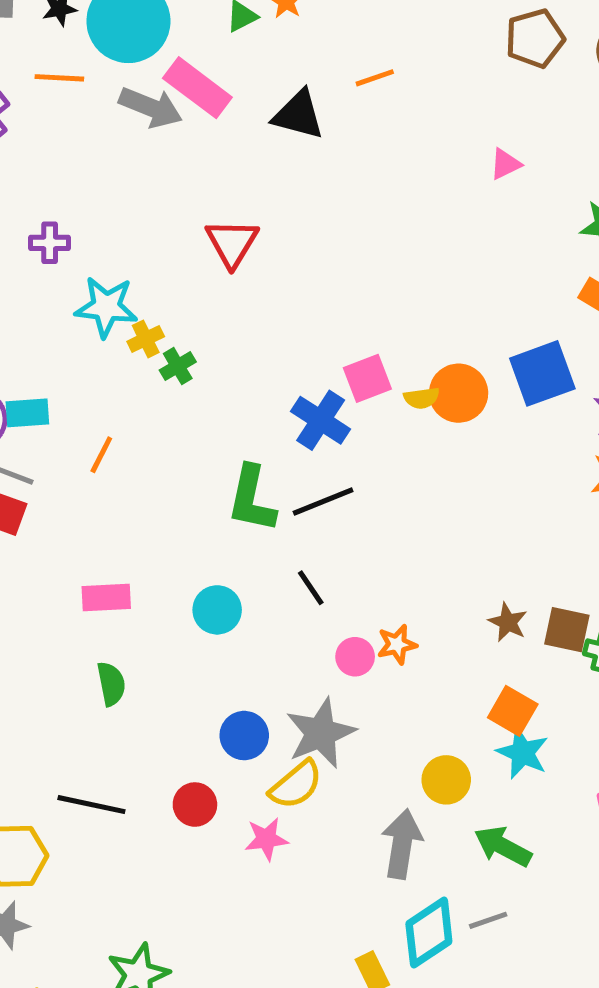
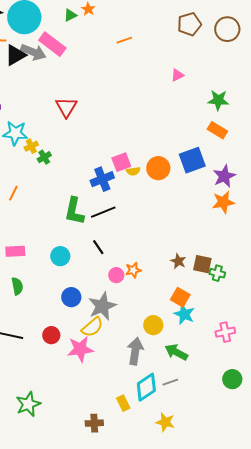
black triangle: (298, 115) -> (15, 55), moved, turned -45
yellow semicircle: (422, 398) -> (133, 171), moved
blue cross: (321, 420) -> (102, 179), turned 35
blue circle: (244, 736) -> (71, 297), moved
pink star: (266, 839) -> (80, 349), size x1.5

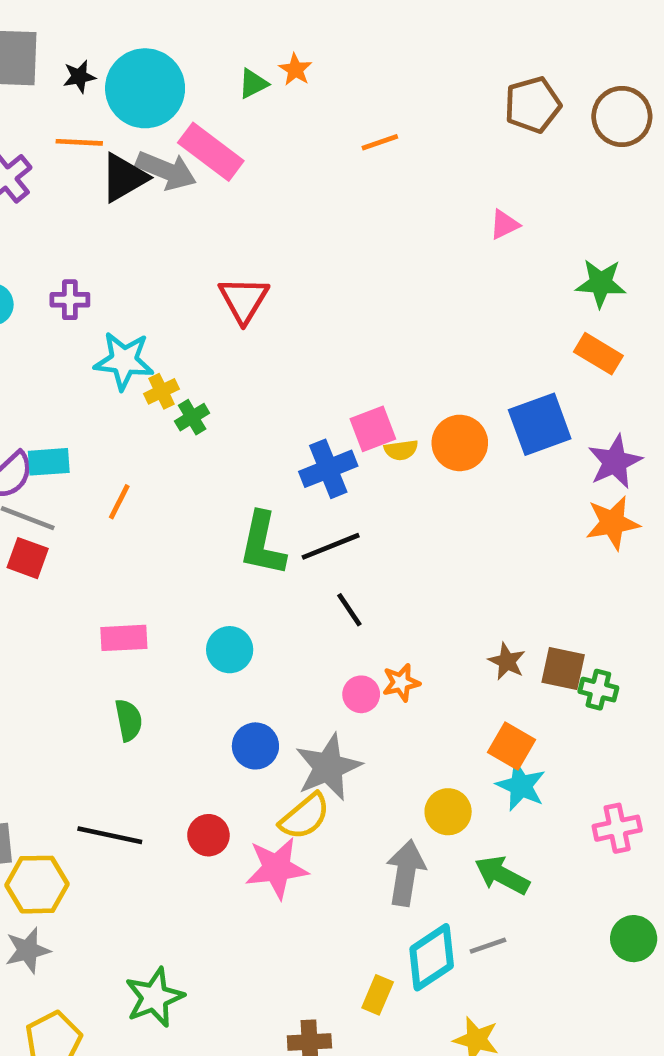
black line: (98, 247) -> (349, 610), moved
yellow rectangle: (123, 403) -> (378, 995), turned 49

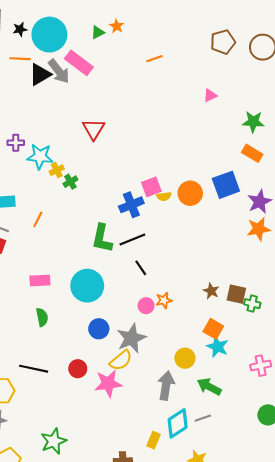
gray arrow: (166, 171) -> (59, 71), turned 30
purple cross: (70, 300) -> (16, 143), moved
cyan circle: (230, 650) -> (87, 286), size x1.6

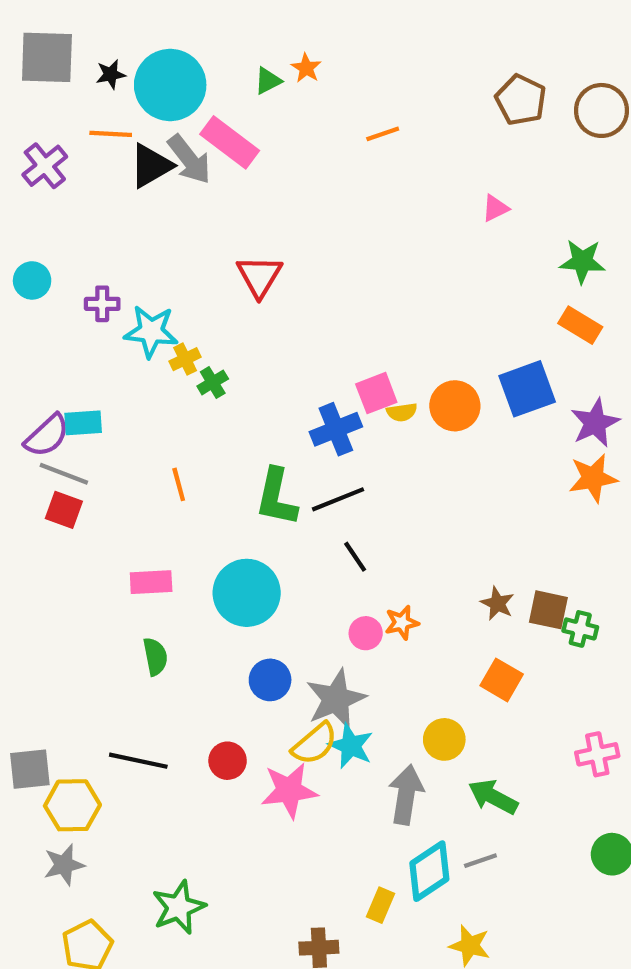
brown pentagon: (223, 42) -> (521, 100), turned -30
orange line: (38, 219) -> (179, 484), moved, turned -42
cyan star: (218, 347) -> (351, 746), moved

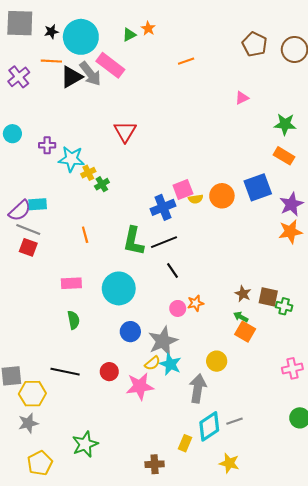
yellow semicircle: (315, 744) -> (152, 363), size x0.7
green arrow: (493, 797) -> (241, 317), moved, size x0.6

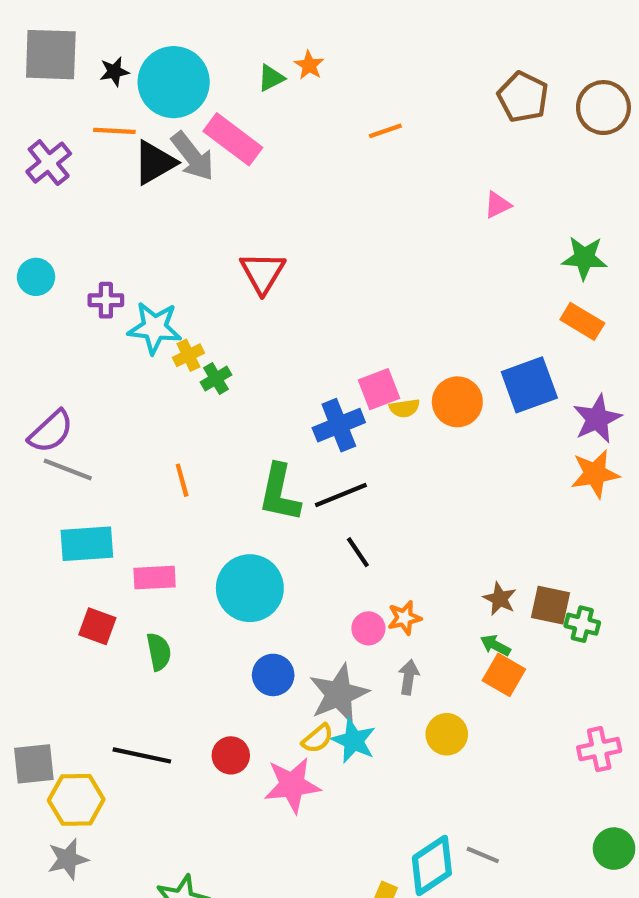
cyan rectangle: (38, 204) -> (87, 544), moved, size x1.4
red square: (28, 247) -> (97, 626), moved
gray arrow: (198, 388) -> (409, 677), moved, size x0.6
gray line: (235, 421) -> (483, 855), turned 42

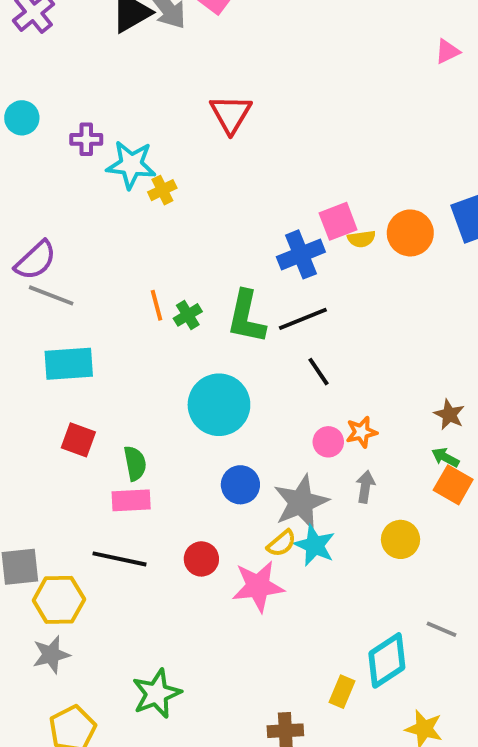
green cross: (216, 379) -> (188, 315), moved
pink rectangle: (155, 578) -> (131, 500), moved
gray line: (483, 855) -> (441, 629), moved

